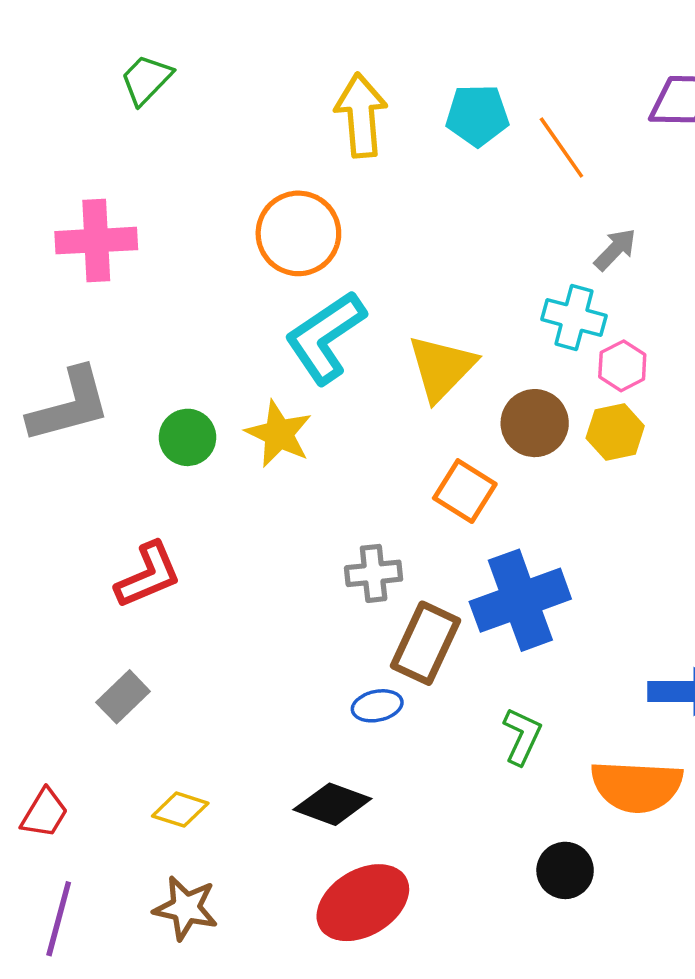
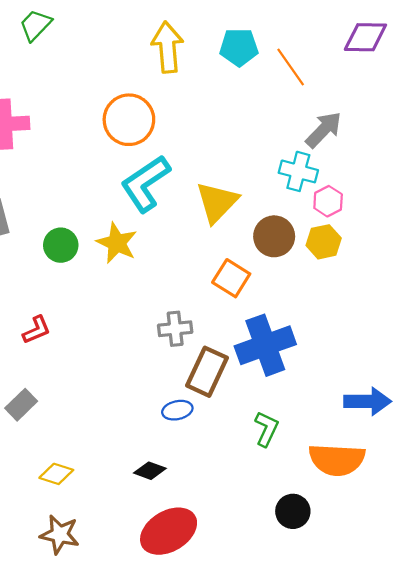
gray arrow: (615, 250) -> (324, 130), size x1.4
red L-shape: (148, 575) -> (37, 330), size x0.7
black diamond: (332, 804) -> (150, 471), size x0.7

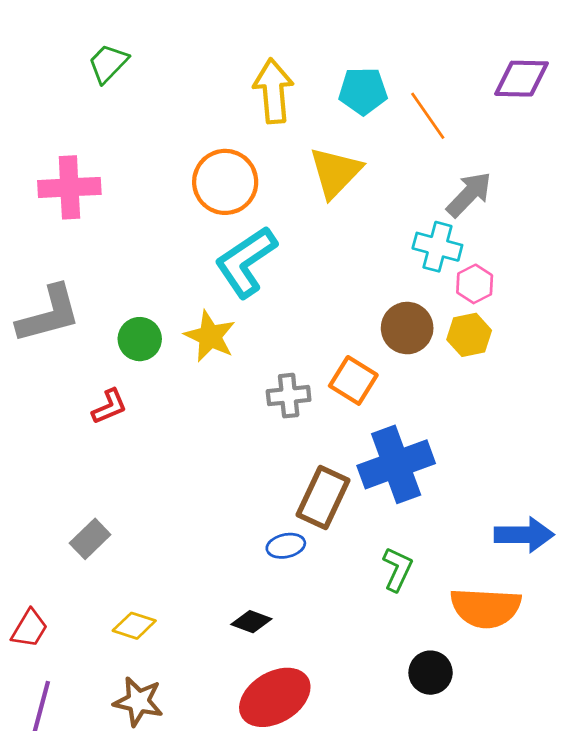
yellow triangle: (217, 202) -> (335, 172), moved
gray cross: (175, 329) -> (289, 396), moved
red L-shape: (37, 330) -> (109, 407), moved

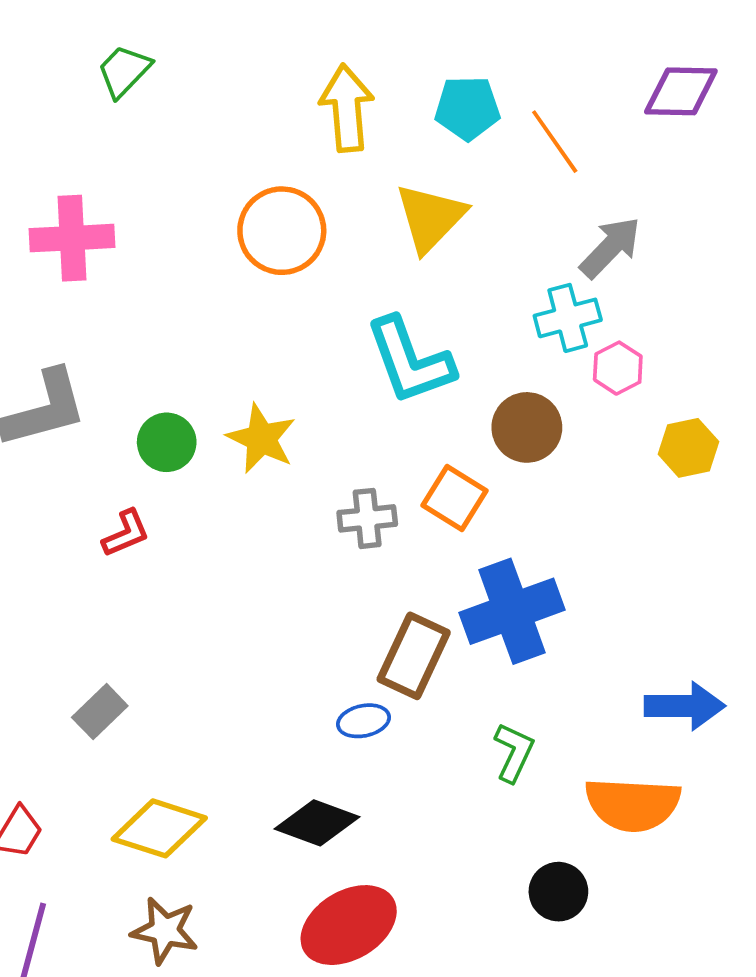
cyan cross: (437, 247) -> (568, 318), turned -30
cyan L-shape: (246, 262) -> (410, 361), moved, turned -76
yellow hexagon: (469, 335) -> (688, 448), moved
black diamond: (251, 622) -> (317, 823), size x1.5
yellow diamond: (134, 626) -> (159, 828), size x1.6

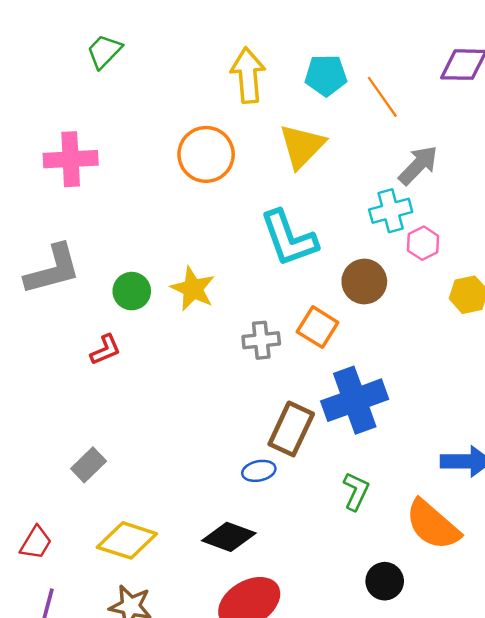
orange semicircle: (633, 804) -> (433, 525), turned 38

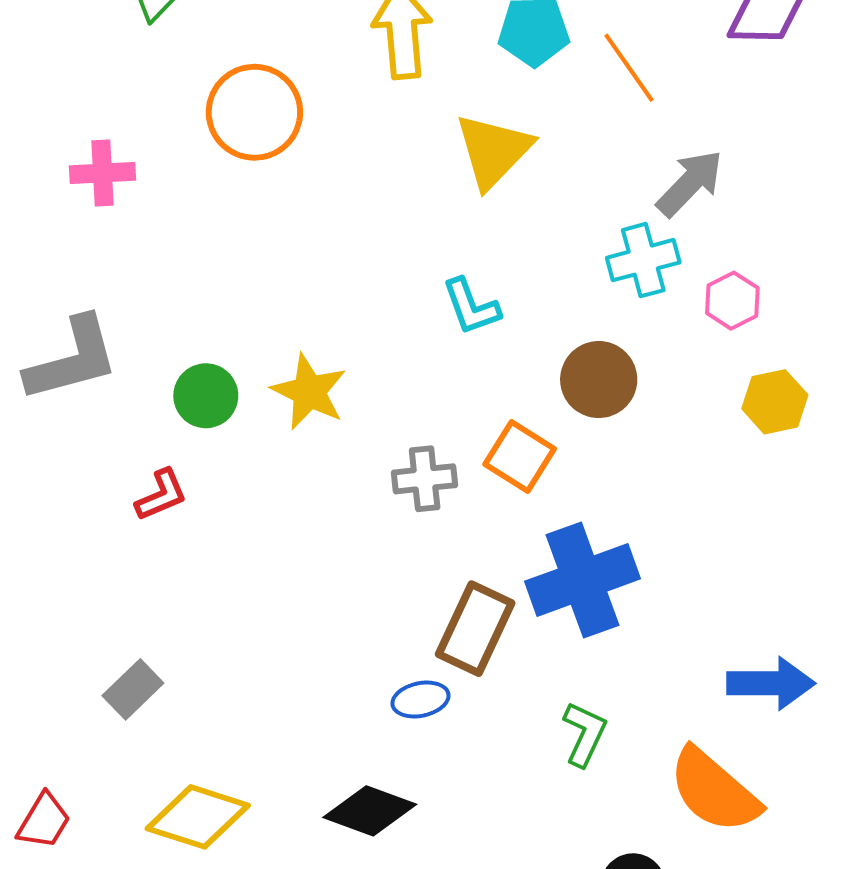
orange circle: (206, 154) -> (254, 112), moved
pink cross: (71, 159) -> (103, 173), size x0.7
cyan L-shape: (289, 238) -> (471, 307), size x0.6
pink hexagon: (423, 243) -> (732, 301), moved

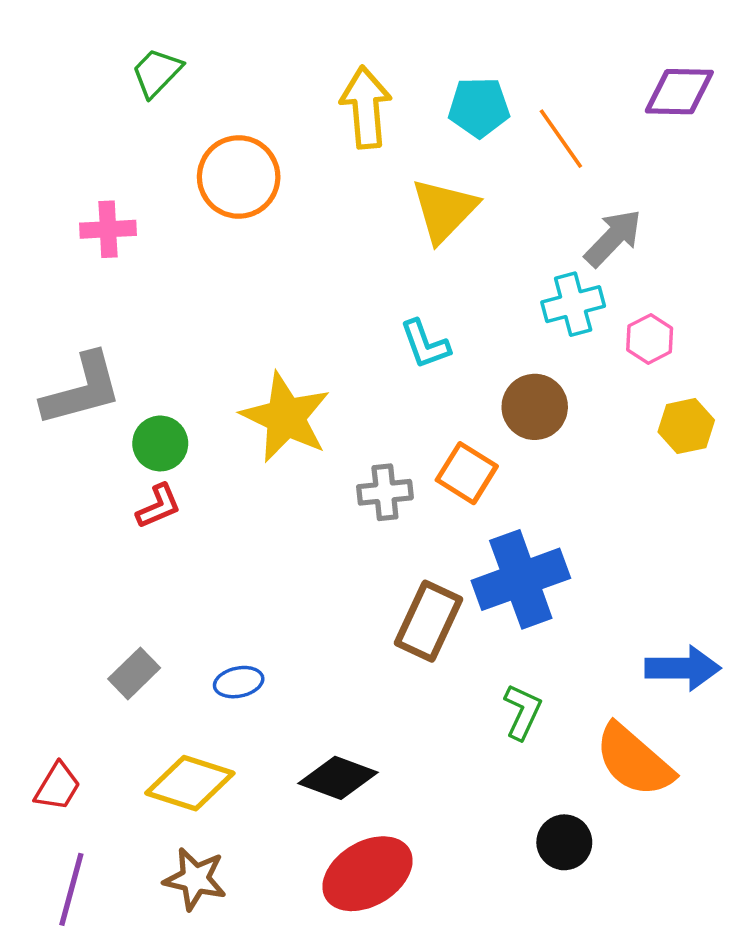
yellow star: (309, 392) -> (286, 417), size x1.4
green circle: (206, 396) -> (160, 443), moved
blue ellipse: (420, 699) -> (239, 682), moved

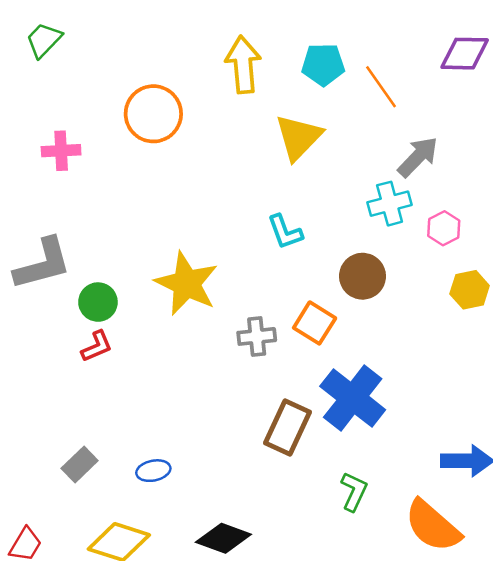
green trapezoid: (157, 72) -> (44, 40), moved
blue cross: (521, 579) -> (353, 398), turned -32

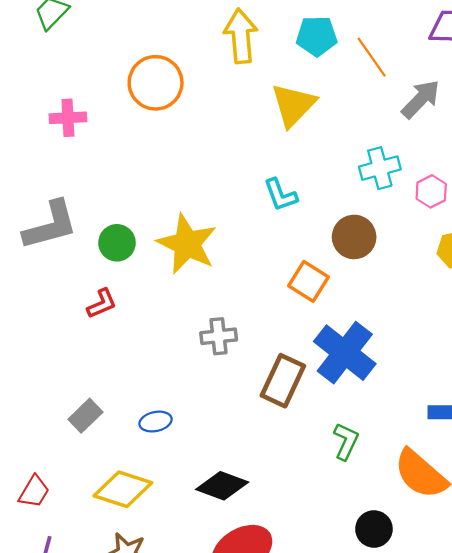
gray arrow: (418, 157) -> (421, 99), moved
green circle: (98, 302) -> (117, 243), moved
gray cross: (257, 336) -> (219, 336), moved

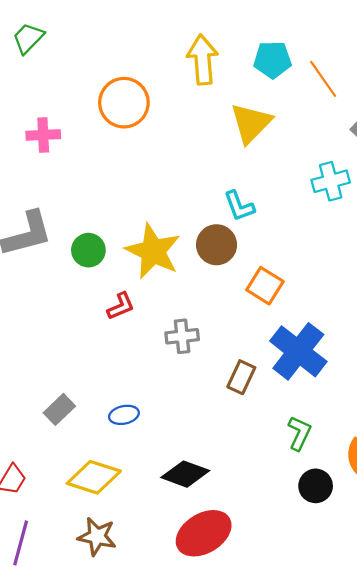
brown circle: (354, 237) -> (217, 245), moved
red L-shape: (102, 304) -> (121, 306), moved
brown rectangle: (283, 381) -> (241, 377), size x0.7
black circle: (374, 529) -> (316, 486), moved

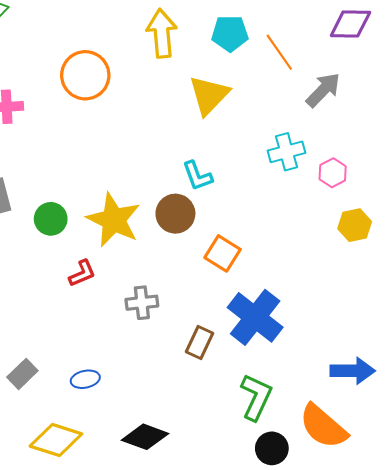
green L-shape: (299, 433) -> (256, 397), size x1.4

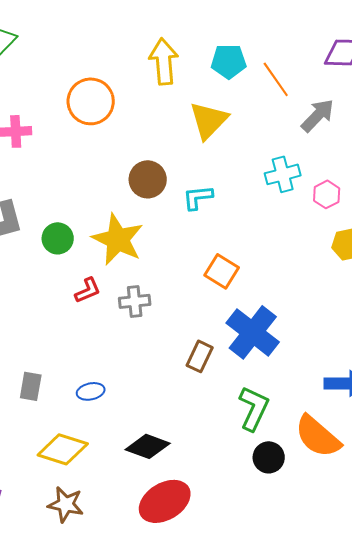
cyan L-shape: (197, 176) -> (198, 197), turned 104
brown circle: (175, 214) -> (148, 179), moved
gray cross: (142, 303) -> (135, 301), moved
gray rectangle: (22, 374) -> (31, 386), turned -36

